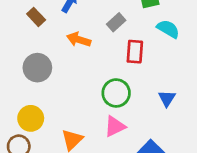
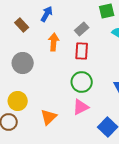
orange arrow: (79, 40) -> (54, 42), turned 78
red rectangle: (135, 52) -> (82, 51), moved

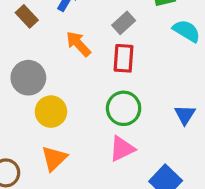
orange arrow: (54, 42) -> (78, 44), turned -48
yellow circle: (18, 101) -> (51, 112), moved
orange triangle: (49, 117) -> (54, 158), moved

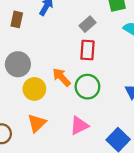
brown rectangle: (27, 16) -> (17, 19), turned 56
orange arrow: (78, 44) -> (62, 77), moved
pink triangle: (122, 149) -> (79, 126), moved

